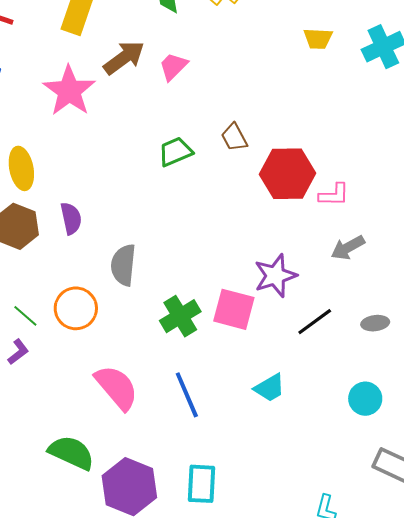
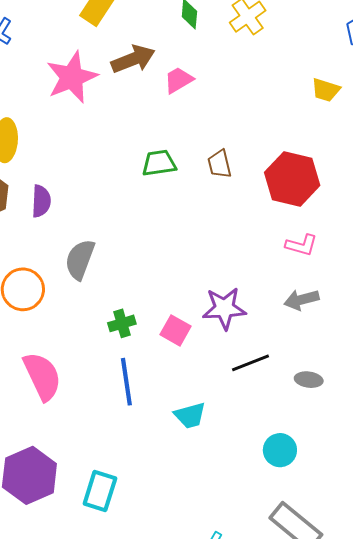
red hexagon: (287, 174) -> (292, 179), moved
pink square: (234, 309) -> (175, 330), size x0.7
green cross: (180, 316) -> (122, 323), size x0.7
blue line: (187, 395) -> (126, 382), moved

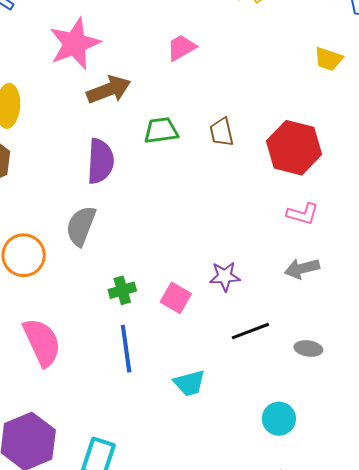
brown arrow: (133, 59) -> (109, 90), moved
purple semicircle: (41, 201) -> (100, 161), moved, size x1.4
purple star: (224, 308) -> (225, 276), size x0.7

